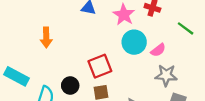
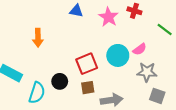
cyan circle: (134, 42) -> (118, 55), moved

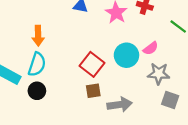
red square: (87, 64) -> (92, 64), turned -30
black circle: (60, 81) -> (37, 91), moved
cyan semicircle: (37, 93) -> (37, 64), moved

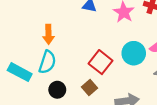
black circle: (37, 91) -> (57, 90), moved
brown square: (93, 91) -> (89, 88), moved, turned -32

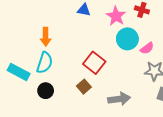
cyan circle: (134, 53) -> (127, 39), moved
black circle: (57, 90) -> (46, 91), moved

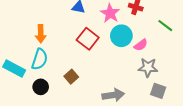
red square: (94, 63) -> (88, 39), moved
brown square: (84, 87) -> (71, 77), moved

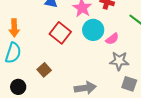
black circle: (41, 87) -> (18, 87), moved

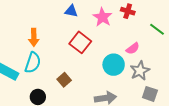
cyan circle: (93, 30) -> (114, 65), moved
gray star: (119, 61) -> (140, 71), turned -30

